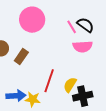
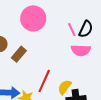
black semicircle: (85, 25) -> (86, 29), turned 72

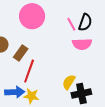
red line: (44, 81) -> (29, 71), moved

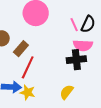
yellow semicircle: (69, 82) -> (67, 92), moved
black cross: (81, 94) -> (76, 60), moved

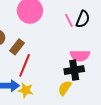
pink semicircle: (83, 45) -> (80, 56), moved
black cross: (76, 60) -> (74, 70), moved

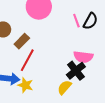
black cross: (74, 70) -> (76, 71), turned -36

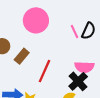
red line: (27, 60) -> (44, 71), moved

